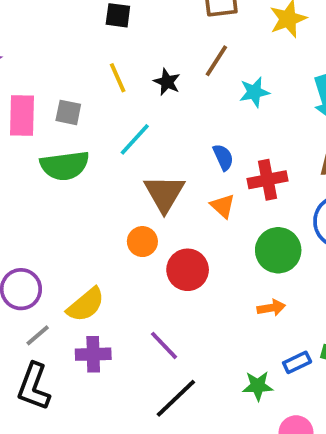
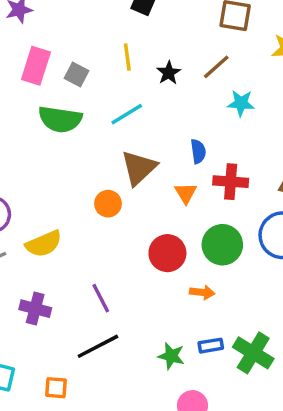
red circle: (188, 270) -> (167, 253), moved
purple cross: (93, 354) -> (35, 309), moved

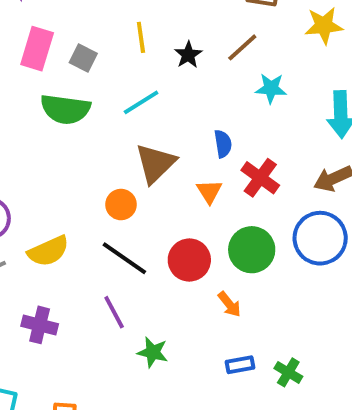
red cross: (231, 182) -> (260, 178), turned 32
orange arrow: (202, 292) -> (229, 304), turned 45
black line: (98, 346) -> (124, 258), moved, turned 63
green cross: (253, 353) -> (288, 372), size x0.6
green star: (171, 356) -> (153, 352), moved

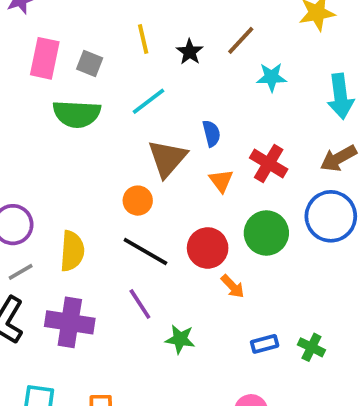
blue semicircle: (223, 144) -> (211, 133), moved
yellow semicircle: (48, 251) -> (72, 251), turned -57
orange arrow: (229, 304) -> (233, 286), moved
purple cross: (40, 325) -> (70, 322), size x1.4

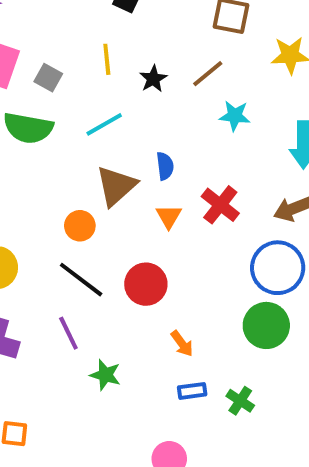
green circle: (266, 233) -> (266, 325), moved
orange arrow: (233, 286) -> (182, 344), moved

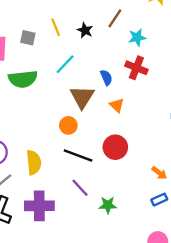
gray square: (48, 78) -> (28, 38), moved
red cross: (220, 205) -> (136, 68), moved
orange arrow: (182, 344) -> (159, 173), moved

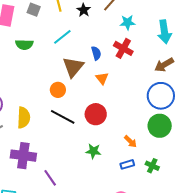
green semicircle: (23, 79) -> (24, 45), size x0.7
purple line: (80, 188) -> (50, 178), moved
green star: (108, 205) -> (93, 151), moved

